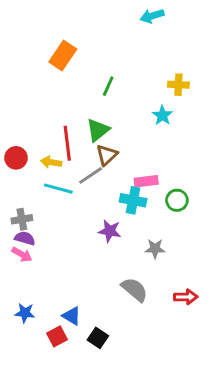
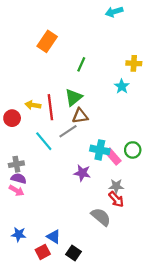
brown triangle: (107, 155) -> (80, 116), turned 35
yellow arrow: (51, 162) -> (33, 105), moved
pink rectangle: (146, 181) -> (113, 157), moved, turned 56
cyan line: (58, 189) -> (44, 141), turned 35
red arrow: (186, 297) -> (116, 199), moved, turned 49

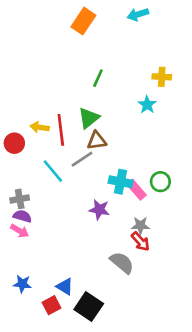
orange rectangle: (47, 41) -> (83, 21), moved
black square: (73, 253) -> (89, 306), size x1.5

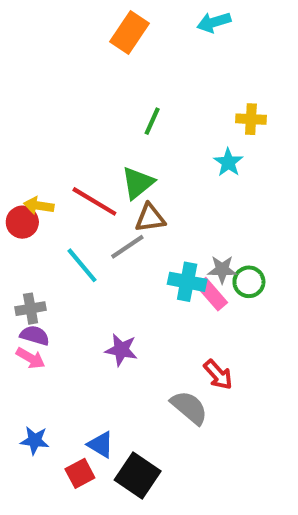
yellow arrow: (40, 127) -> (39, 206), moved
red line: (61, 130) -> (94, 201), turned -52
purple star: (99, 210) -> (121, 350), moved
gray star: (140, 225) -> (222, 269), moved

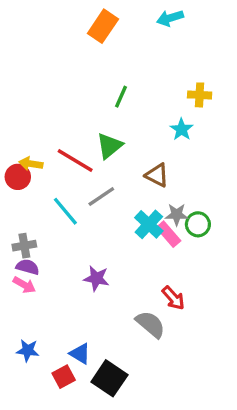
brown triangle: (150, 218) -> (157, 175), moved, turned 35
cyan cross: (187, 282) -> (149, 224), turned 32

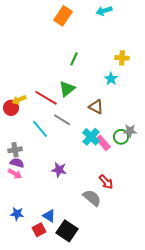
yellow arrow: (31, 164) -> (19, 100), turned -32
gray line: (101, 197) -> (62, 120), turned 66
gray star: (177, 215) -> (130, 131), moved

